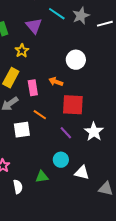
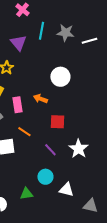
cyan line: (57, 14) -> (41, 31), turned 66
gray star: (81, 16) -> (65, 33), turned 30
red square: (73, 105) -> (57, 122), size x0.7

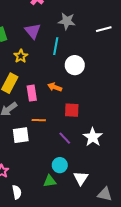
cyan line: (41, 31) -> (56, 46), moved
gray star: (65, 33) -> (67, 21), moved
orange line: (24, 132) -> (39, 120), turned -32
white triangle: (66, 190) -> (81, 178), turned 49
green triangle: (26, 194) -> (50, 181), moved

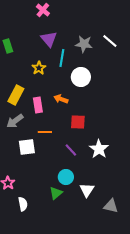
gray star: (67, 21) -> (84, 44), moved
white line: (104, 29) -> (110, 41), turned 56
purple triangle: (33, 31) -> (49, 39), moved
yellow star: (21, 56) -> (39, 68), moved
green triangle: (50, 181) -> (56, 193), turned -32

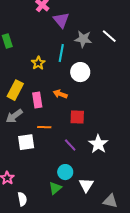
purple triangle: (49, 39) -> (61, 20), moved

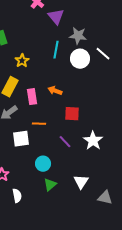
white line: (109, 36) -> (103, 54), moved
yellow star: (38, 63) -> (22, 61), moved
white circle: (80, 72) -> (80, 59), moved
cyan circle: (65, 172) -> (43, 164), moved

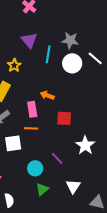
purple triangle: (56, 17) -> (29, 40), moved
pink rectangle: (32, 97) -> (32, 109), moved
purple line: (65, 142) -> (57, 158), moved

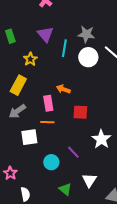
green triangle: (42, 189) -> (65, 189), moved, turned -40

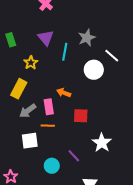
gray star: (86, 34) -> (87, 38), turned -30
white circle: (88, 57) -> (94, 70), moved
gray arrow: (17, 111) -> (28, 111), moved

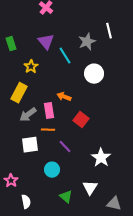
cyan line: (65, 52) -> (65, 56), turned -42
white line: (112, 56) -> (109, 31), moved, turned 35
red square: (81, 116) -> (81, 120), turned 35
white star: (102, 143) -> (101, 158), moved
purple line: (74, 156) -> (65, 147), moved

